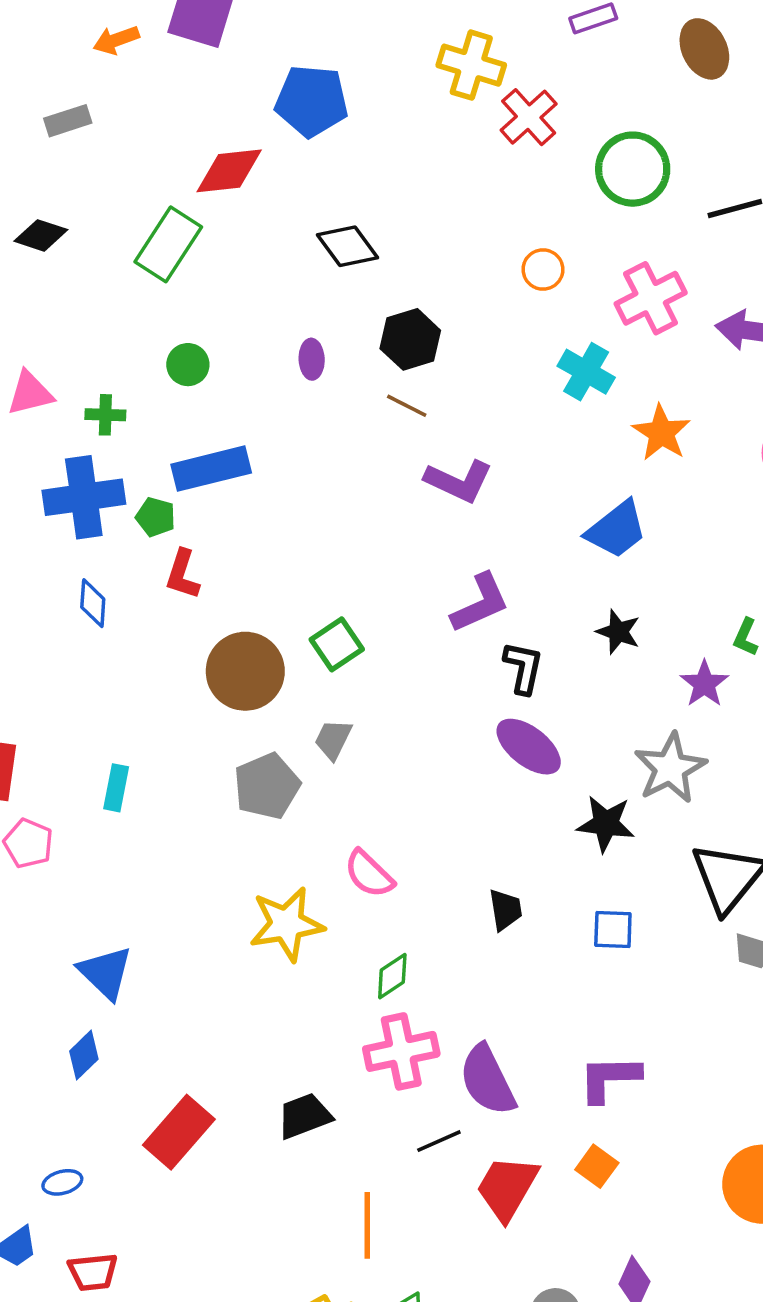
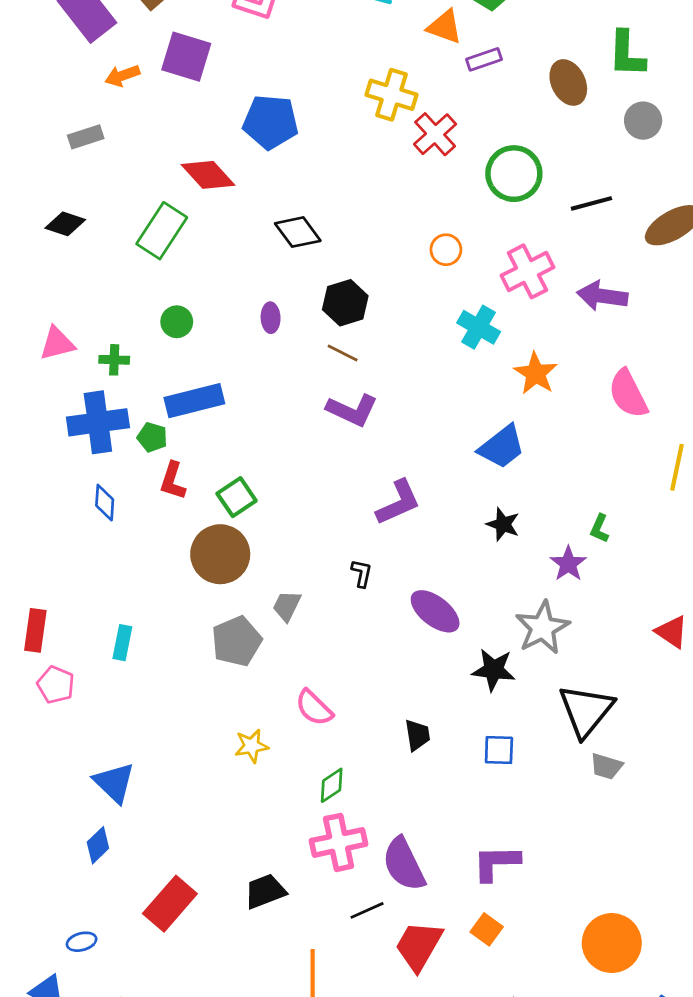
red diamond: (229, 171) -> (208, 175), turned 54
purple L-shape: (459, 481) -> (352, 410), moved
green square: (337, 644) -> (237, 497), moved
black L-shape: (523, 668) -> (362, 573), moved, size x0.7
yellow star: (287, 924) -> (252, 746), size x0.6

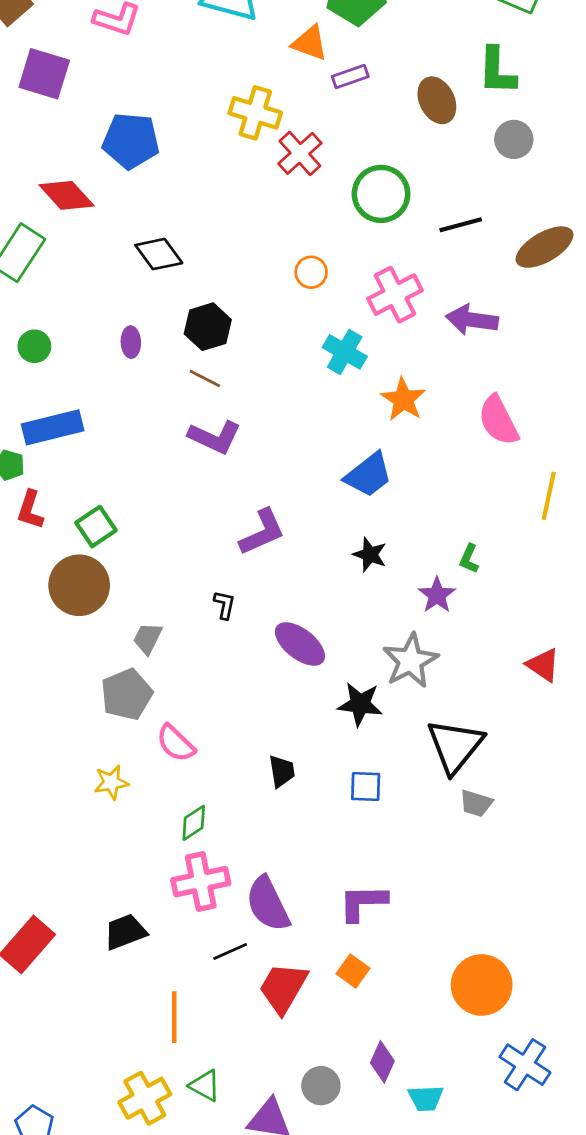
gray pentagon: (237, 641) -> (127, 694), moved

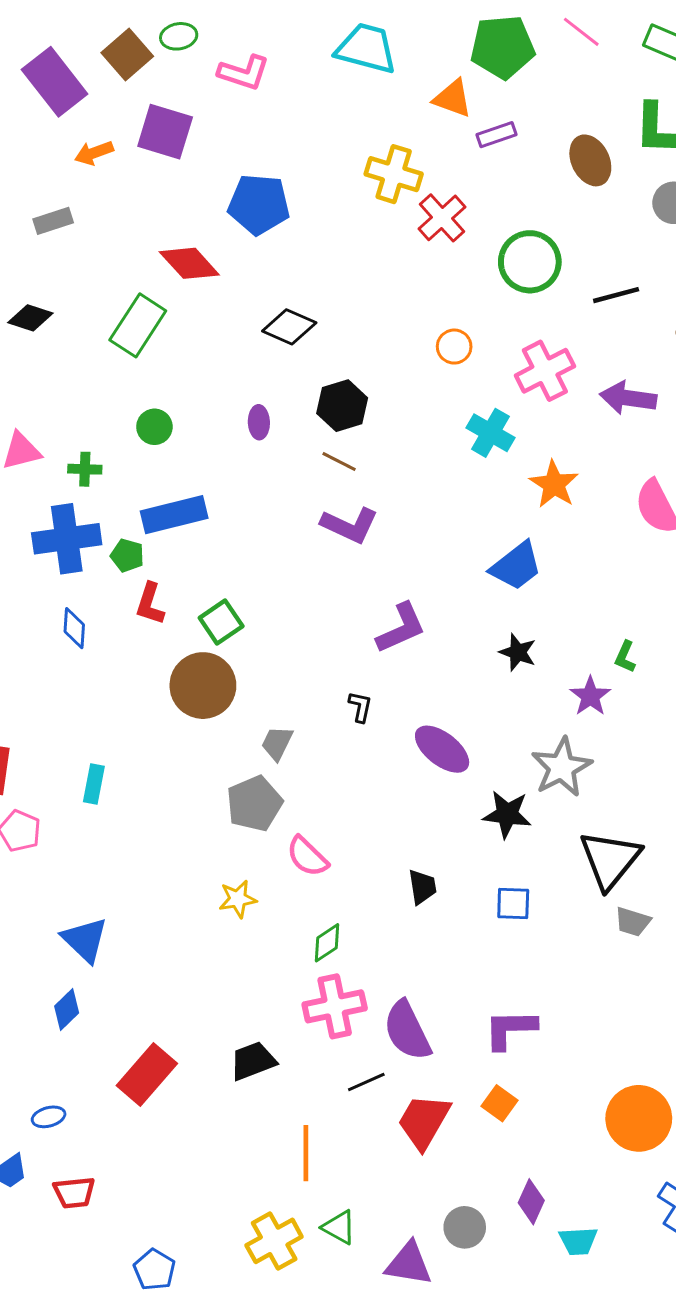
black diamond: (159, 254) -> (289, 327), turned -30

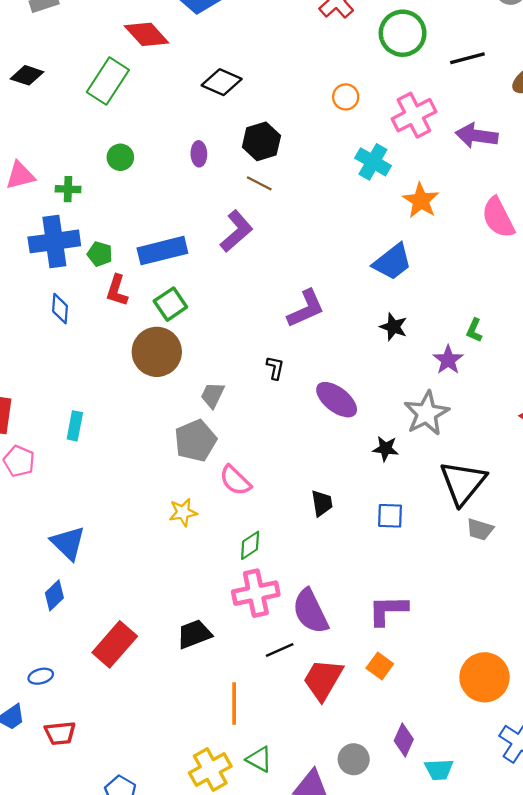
blue rectangle: (174, 515) -> (162, 251), moved
purple L-shape: (350, 525) -> (236, 231), moved, turned -66
black star: (507, 814) -> (386, 449), size x0.7

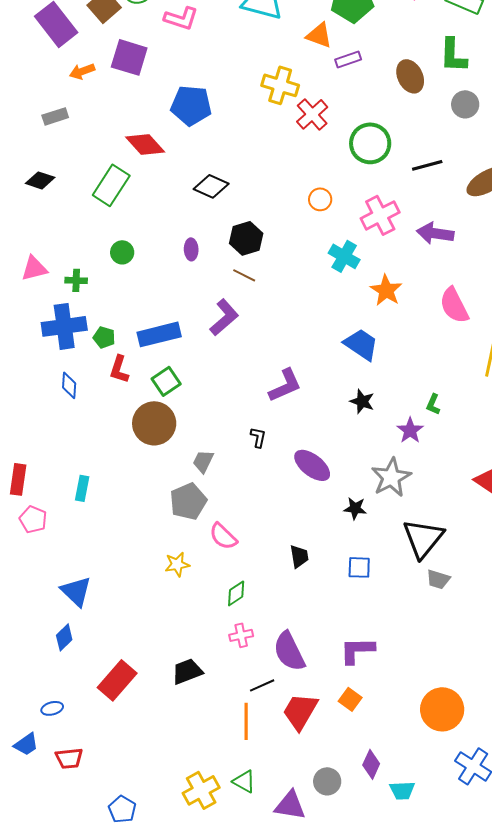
blue trapezoid: (392, 262) -> (361, 344), turned -108
pink cross: (256, 593) -> (241, 635), size x0.6
orange line: (234, 703) -> (246, 721), moved

